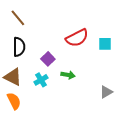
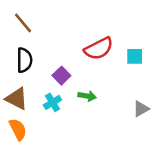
gray triangle: (106, 92) -> (141, 109), moved

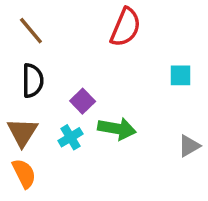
red semicircle: (99, 49) -> (125, 27), moved, turned -40
green arrow: (87, 96) -> (117, 129), size x1.5
brown triangle: (17, 99) -> (22, 132), turned 35

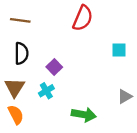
brown line: (31, 31) -> (20, 20), turned -42
green arrow: (117, 129) -> (84, 115), moved

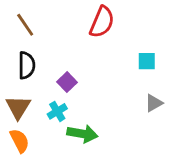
brown line: (20, 20) -> (25, 25), turned 48
gray triangle: (125, 96) -> (154, 103), moved
green arrow: (84, 115) -> (82, 134), moved

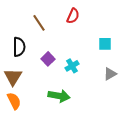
red semicircle: (102, 22) -> (73, 16), size x0.7
brown line: (25, 25) -> (39, 23), moved
cyan cross: (57, 111) -> (72, 66), moved

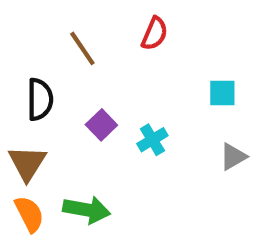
green arrow: (59, 96) -> (87, 210), moved

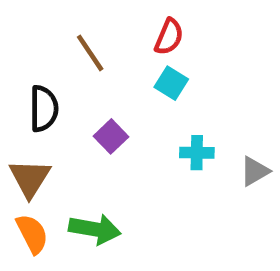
cyan square: (222, 93) -> (171, 83), moved, turned 32
cyan cross: (152, 140) -> (197, 153), moved, turned 32

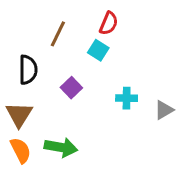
brown line: (90, 53) -> (58, 34), turned 60
cyan square: (171, 83) -> (98, 50), moved

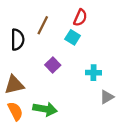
black semicircle: (28, 70) -> (17, 40), moved
gray triangle: (164, 110) -> (107, 97), moved
brown triangle: (19, 114) -> (14, 85), turned 45

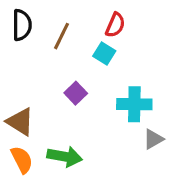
black semicircle: (17, 40) -> (22, 25), moved
cyan cross: (93, 73) -> (134, 104), size x1.5
brown triangle: (14, 85) -> (20, 122), turned 45

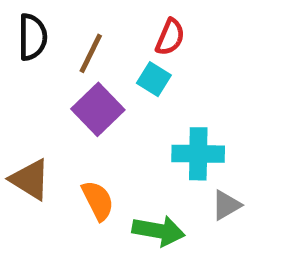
purple square: (76, 93) -> (98, 109), moved, size x1.5
green arrow: (65, 157) -> (159, 231), moved
orange semicircle: (22, 160) -> (98, 200), moved

